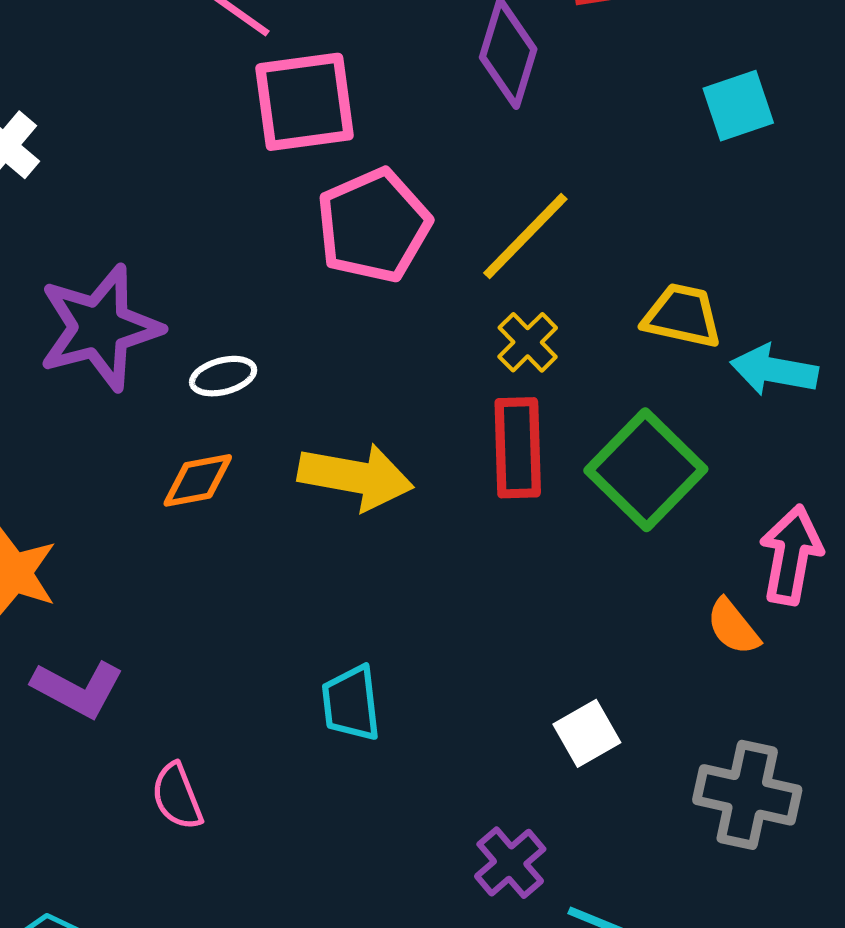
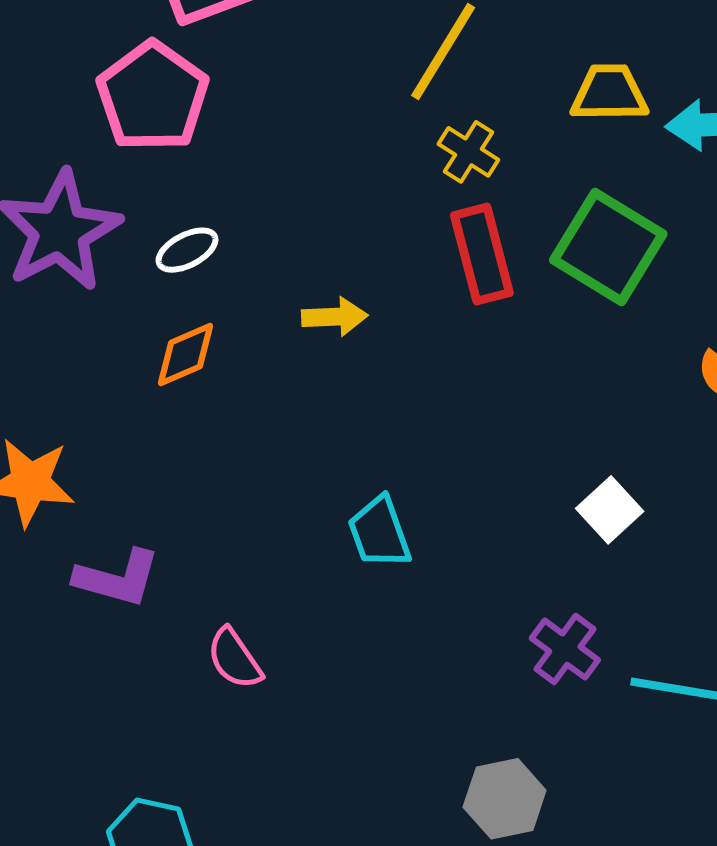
pink pentagon: (374, 226) -> (153, 96), moved
yellow arrow: (356, 477) -> (335, 317), size x0.6

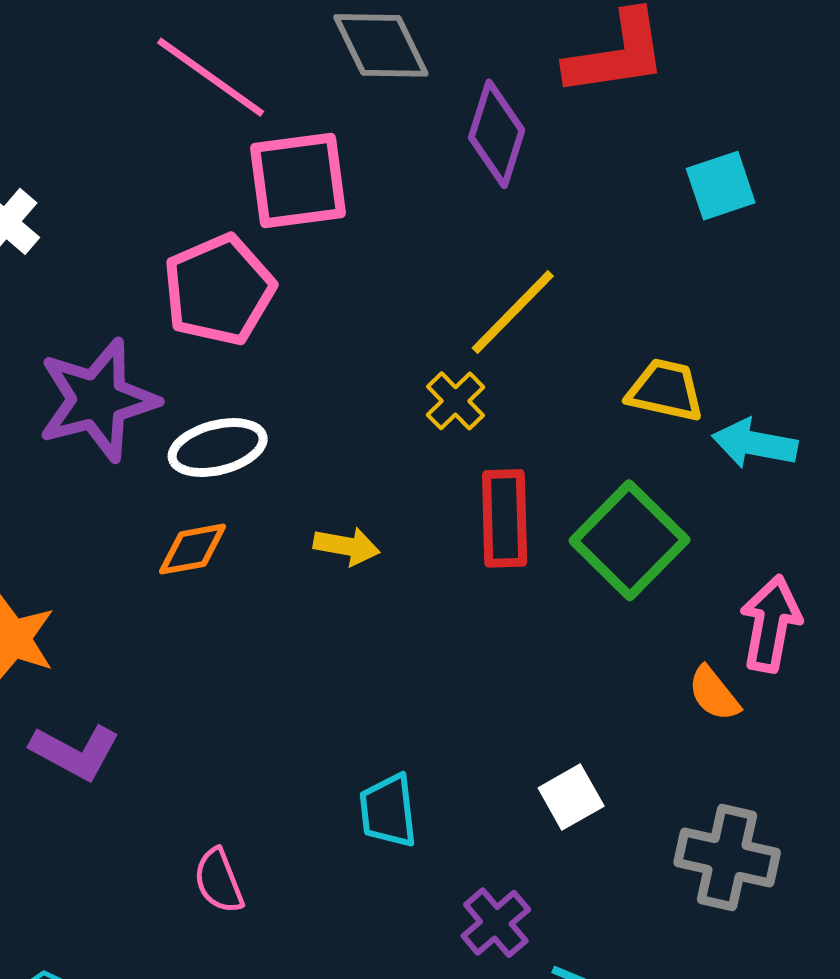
yellow cross: (468, 152) -> (455, 401), moved
white ellipse: (187, 250) -> (218, 448), size x1.5
cyan trapezoid: (379, 532) -> (388, 811), moved
pink semicircle: (235, 659) -> (219, 881), moved

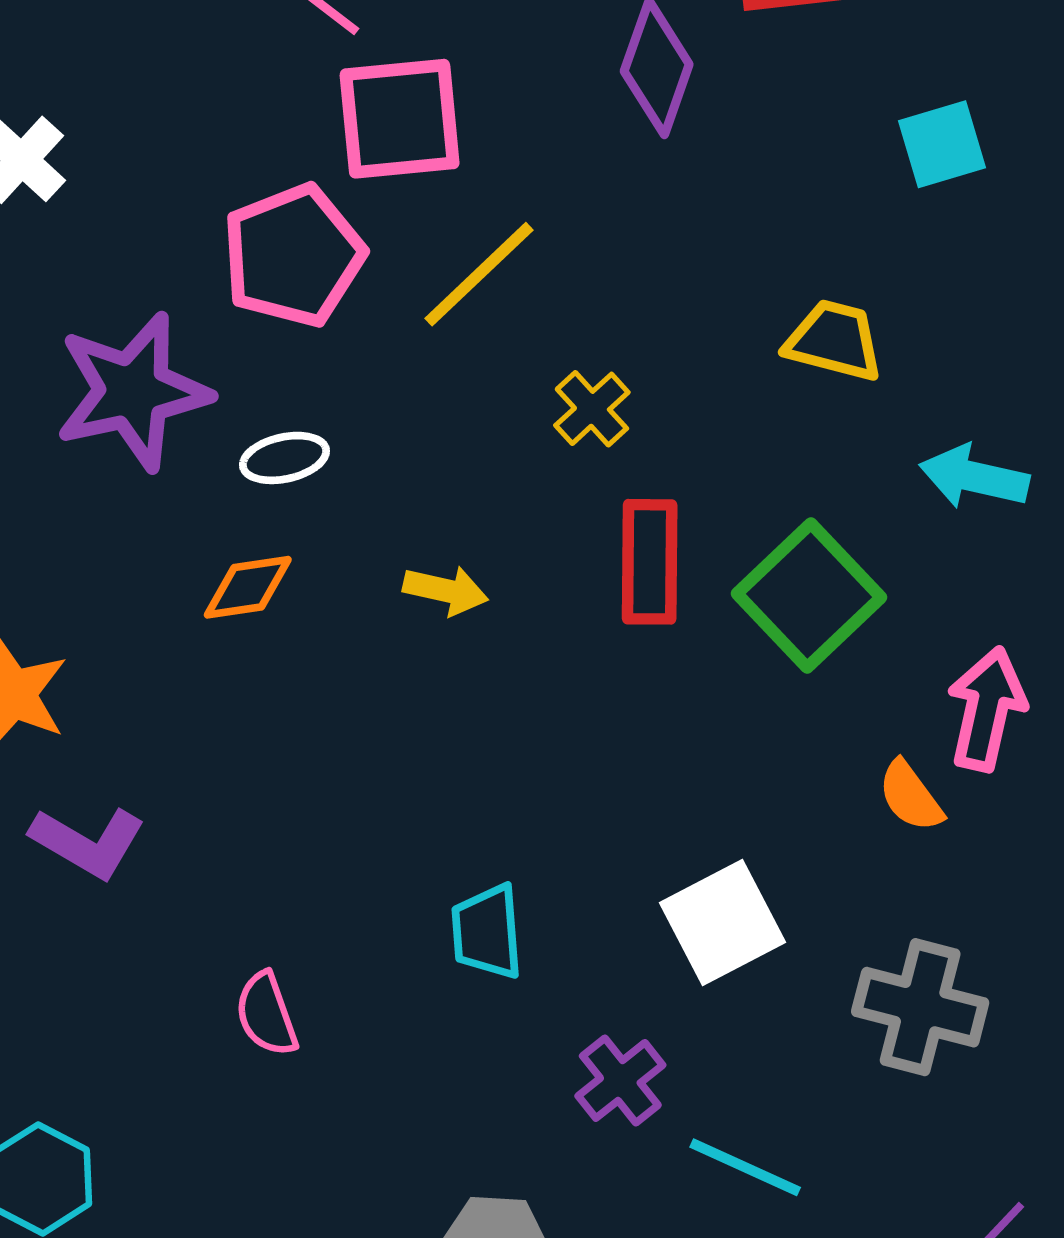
yellow line: (513, 312) -> (479, 274), moved
yellow trapezoid: (665, 390) -> (834, 341), moved
white ellipse: (218, 448) -> (284, 458), size x0.7
white square: (571, 797) -> (723, 922), size x1.5

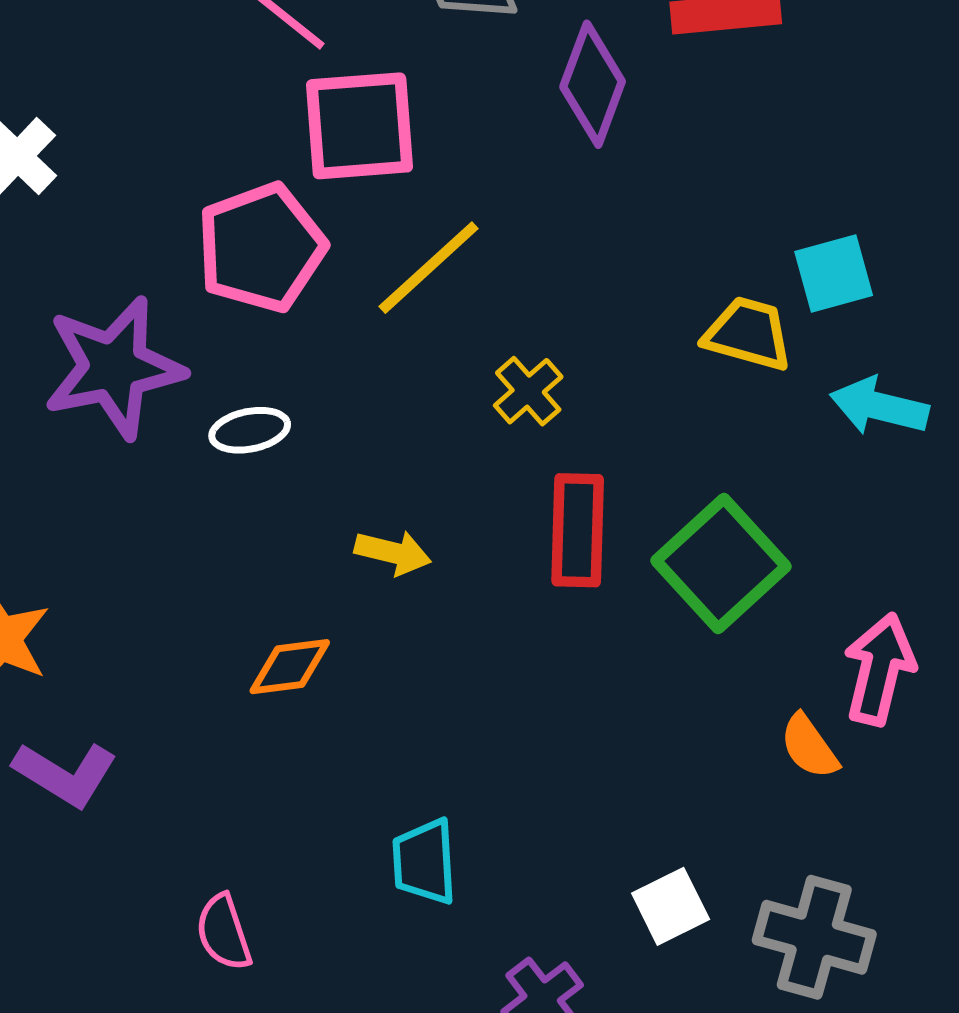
cyan square: (942, 144) -> (834, 274), moved
cyan arrow: (974, 477) -> (879, 406), moved
orange diamond: (248, 587) -> (290, 667), moved
white square: (723, 922) -> (671, 906), moved, size x0.7

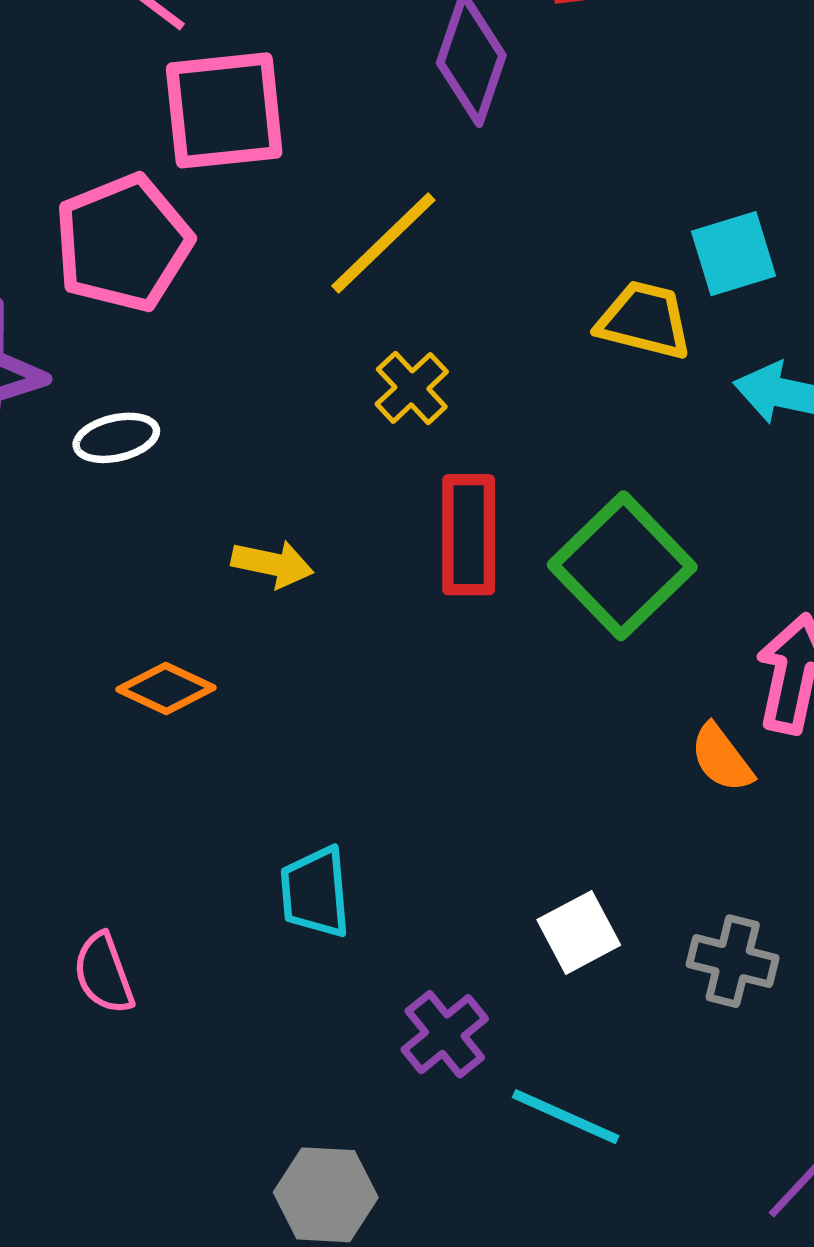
yellow line: (429, 268) -> (383, 243), moved
orange diamond: (290, 667) -> (166, 688), turned 34
gray cross: (814, 937) -> (733, 961), size x0.7

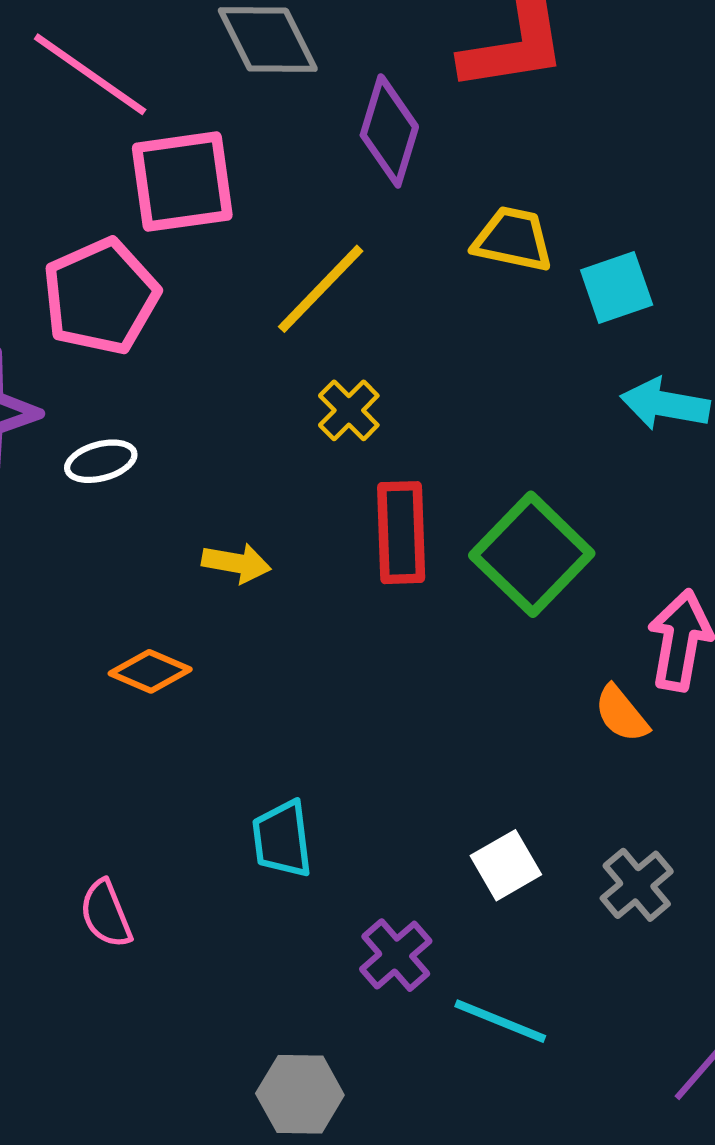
yellow trapezoid: (644, 320) -> (513, 239), moved
gray cross: (733, 961) -> (637, 885), turned 38

